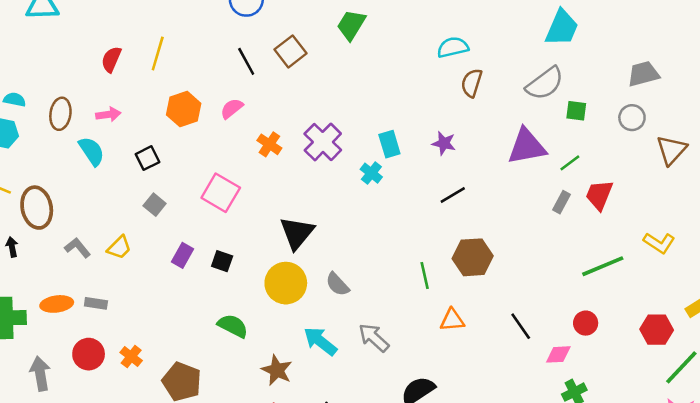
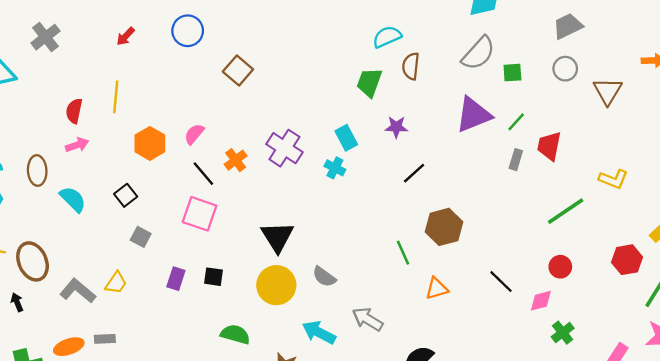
green trapezoid: (351, 25) -> (369, 82), moved
black line: (246, 61) -> (203, 174), moved
pink arrow: (108, 114) -> (77, 145), moved
orange cross: (269, 144) -> (236, 160), turned 30
gray L-shape: (78, 248) -> (78, 291), size x1.4

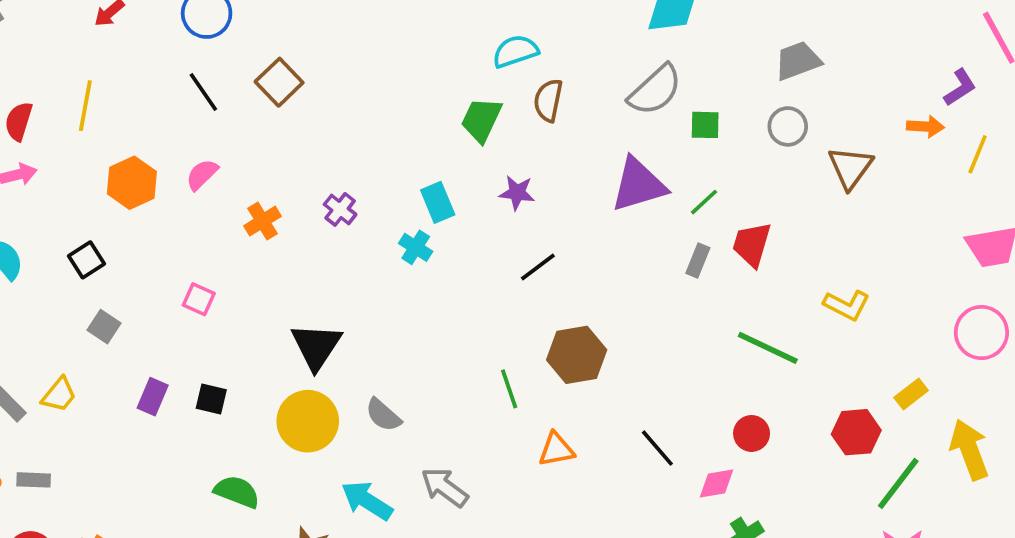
purple cross: (284, 148) -> (340, 209), size x0.6
black line: (203, 174) -> (203, 92), moved
green line: (566, 211) -> (768, 348), turned 54
pink square: (200, 214) -> (199, 299), size x0.6

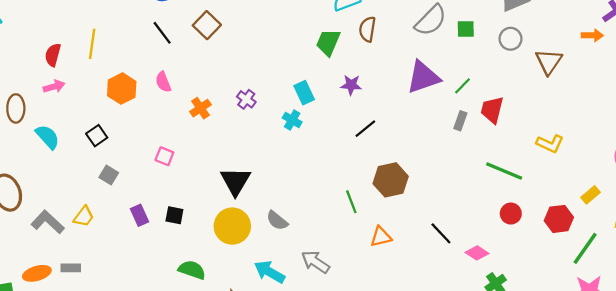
green square: (705, 125) -> (466, 29), moved
pink semicircle: (202, 175) -> (163, 82), turned -65
purple rectangle: (153, 397) -> (139, 215), turned -45
red circle: (752, 433) -> (511, 214), moved
pink diamond: (716, 483) -> (477, 253), turned 45

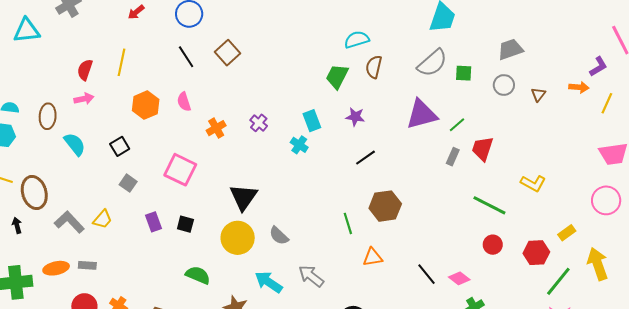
brown triangle: (549, 62) -> (538, 94), moved, size x0.6
pink square: (164, 156) -> (180, 170), size x1.8
black line: (441, 233) -> (427, 274), moved

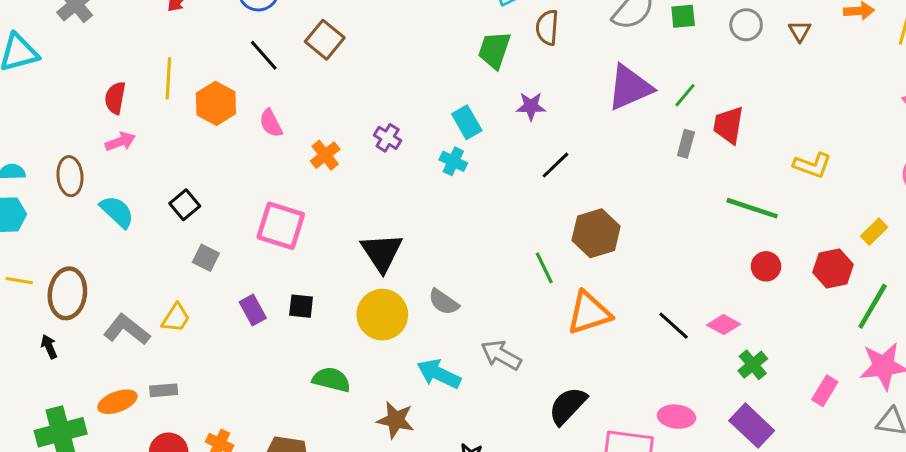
orange hexagon: (146, 105) -> (216, 103), moved
brown ellipse: (34, 193) -> (67, 293), turned 32
orange triangle: (373, 257) -> (589, 313), size x1.5

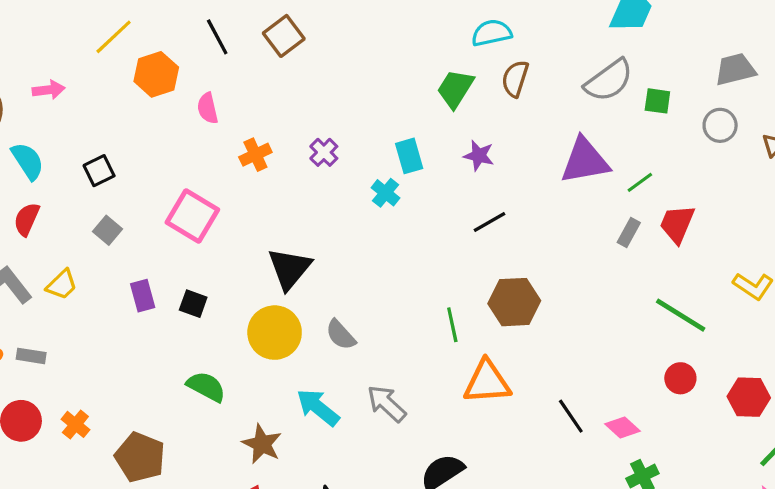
yellow line: (168, 78) -> (114, 37), turned 30
red semicircle: (115, 98) -> (27, 219), moved

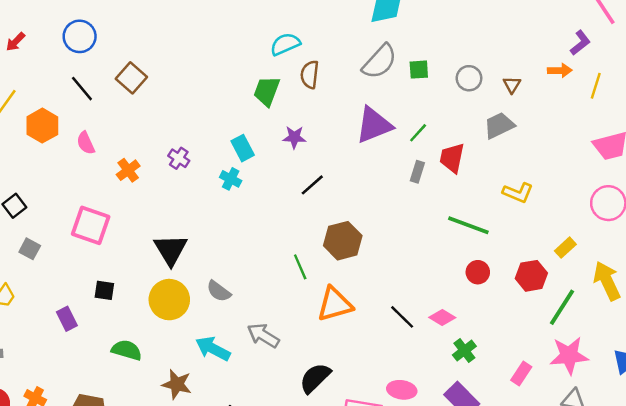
gray trapezoid: (735, 69) -> (499, 125), moved
purple rectangle: (143, 296) -> (67, 319), moved

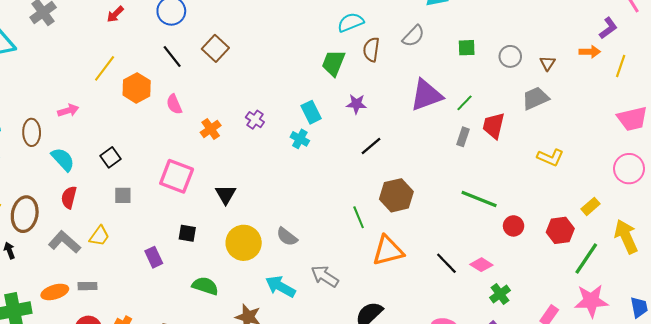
gray semicircle: (380, 62) -> (413, 36), moved, size x0.7
green line: (468, 225) -> (479, 199), moved
gray square: (30, 249) -> (123, 195), turned -30
black triangle: (171, 250) -> (226, 194), moved, size x0.7

